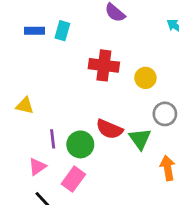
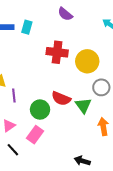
yellow circle: (145, 78) -> (87, 61), size x1.5
purple line: (53, 139) -> (14, 95), moved

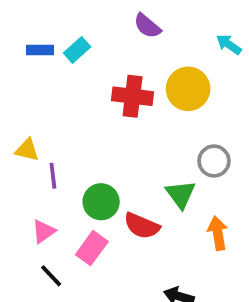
cyan rectangle: (27, 27) -> (77, 50), turned 32
yellow circle: (87, 61) -> (188, 89), moved
red semicircle: (61, 98) -> (142, 226), moved

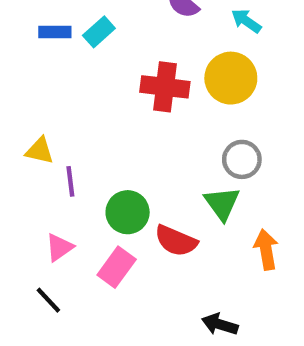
cyan arrow: (229, 44) -> (246, 21), moved
gray circle: (214, 161) -> (242, 159), moved
black line: (51, 276) -> (48, 300), moved

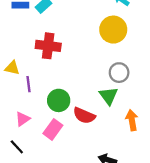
red cross: (165, 87) -> (48, 46), moved

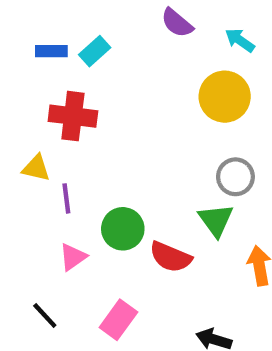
red cross: (48, 46) -> (73, 116), moved
pink triangle: (23, 119) -> (73, 257), moved
pink rectangle: (53, 129) -> (118, 320), moved

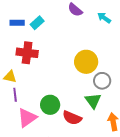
yellow circle: (225, 97) -> (86, 62), moved
purple line: (66, 198) -> (15, 95), moved
pink triangle: (73, 257) -> (27, 118), size x1.5

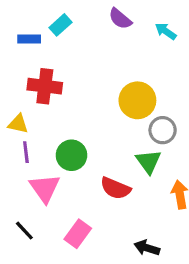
cyan rectangle: (37, 23) -> (60, 25), moved
green circle: (50, 105) -> (71, 155), moved
pink triangle: (27, 118) -> (45, 188), turned -30

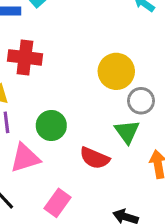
pink triangle: (45, 188) -> (25, 158), turned 48

